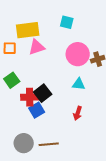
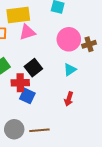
cyan triangle: (79, 84) -> (70, 70), turned -40
black square: (43, 93) -> (33, 68), moved
blue square: (37, 110) -> (27, 96), turned -35

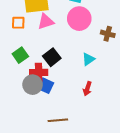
pink circle: (69, 39) -> (79, 19), moved
brown cross: (89, 44) -> (108, 34), turned 32
gray circle: (14, 129) -> (33, 85), moved

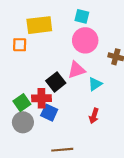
pink triangle: (46, 22) -> (76, 70), moved
green square: (20, 55) -> (22, 103), moved
gray circle: (33, 85) -> (23, 122), moved

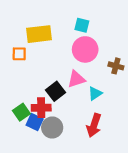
blue square: (49, 113) -> (35, 122), moved
red arrow: (94, 116) -> (94, 125), size x1.5
gray circle: (23, 122) -> (52, 128), moved

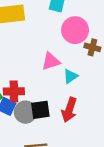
pink circle: (85, 49) -> (75, 30), moved
black square: (55, 91) -> (40, 110), moved, turned 30

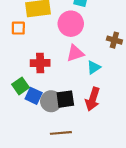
pink circle: (75, 30) -> (71, 24), moved
red cross: (14, 91) -> (40, 63), moved

